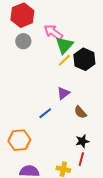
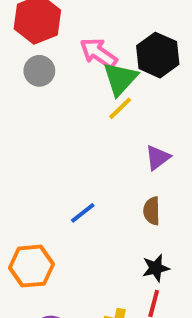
black hexagon: (84, 59) -> (158, 55), moved
purple triangle: (63, 93) -> (158, 158), moved
brown semicircle: (80, 112) -> (152, 211), turned 40

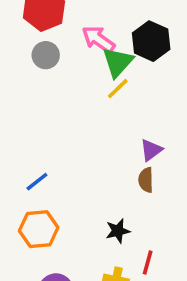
purple triangle: (158, 158) -> (151, 150), moved
blue line: (83, 213) -> (37, 182), moved
black star: (156, 268) -> (118, 231), moved

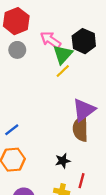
purple triangle: (151, 150) -> (84, 110), size x1.6
brown semicircle: (146, 180) -> (80, 129), size x1.6

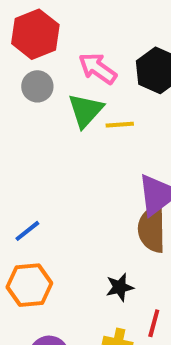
green triangle: (63, 54) -> (86, 111), moved
yellow line: (63, 71) -> (120, 125), turned 40

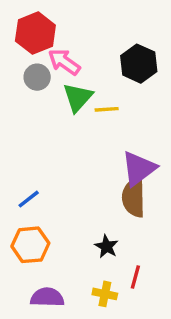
pink arrow: (98, 68) -> (64, 62), moved
black star: (120, 287) -> (107, 247), turned -30

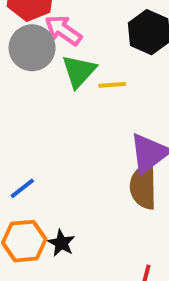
gray circle: (37, 77) -> (32, 48), size x1.5
black star: (107, 247) -> (61, 243), moved

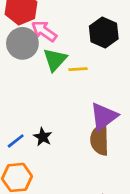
black star: (61, 243) -> (43, 137), moved

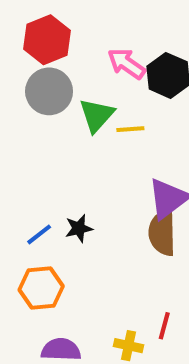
pink arrow: (44, 31) -> (127, 64), moved
black star: (43, 137) -> (79, 228), turned 30

